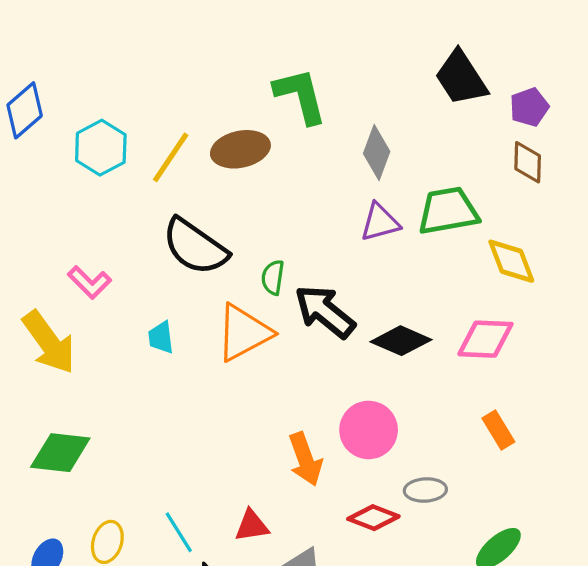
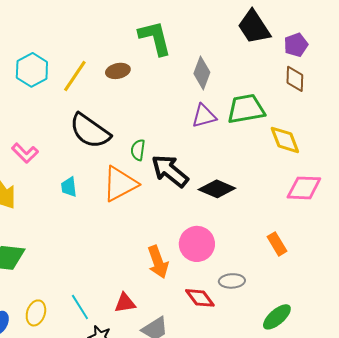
brown ellipse: (240, 149) -> (118, 71), size x0.7
pink diamond: (485, 339) -> (304, 188), moved
red diamond: (373, 518) -> (200, 298), turned 32

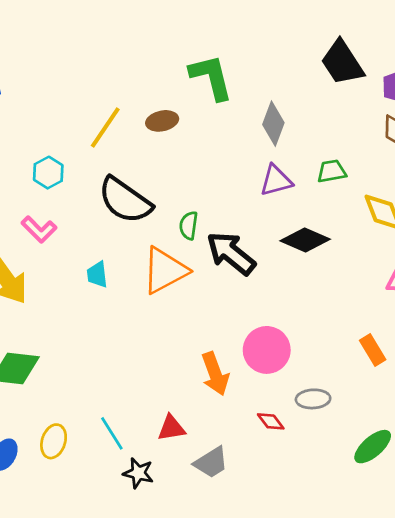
cyan hexagon: (32, 70) -> (48, 173), moved, size x0.7
green trapezoid: (246, 109) -> (332, 171), size x0.6
black diamond: (217, 189) -> (305, 240), moved
red diamond: (200, 298) -> (271, 421), size x0.7

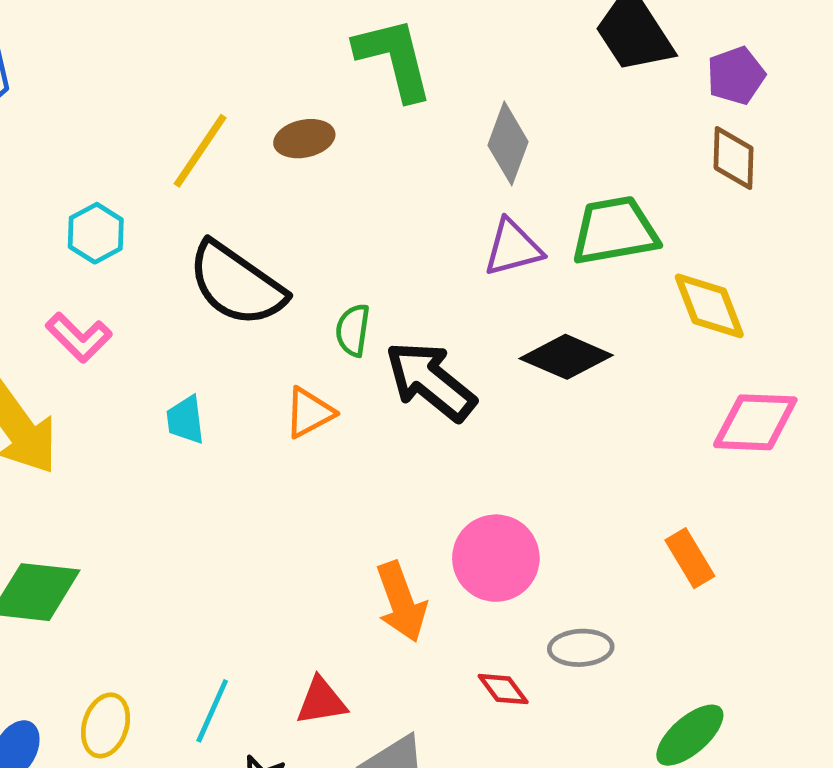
green trapezoid: (332, 171) -> (615, 231), size x1.6
orange triangle: (165, 271) -> (309, 413), size x0.6
cyan line: (112, 433) -> (212, 711), turned 56

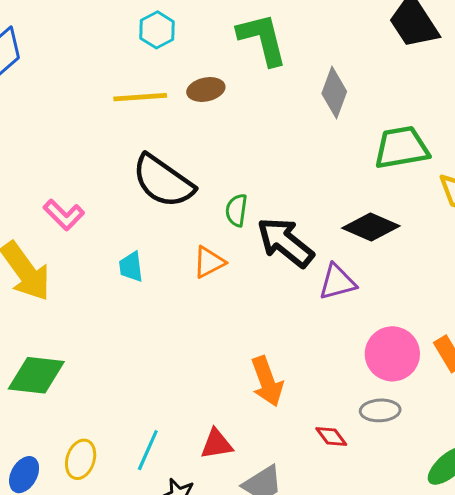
yellow line: (200, 151) -> (140, 97), turned 52
cyan hexagon: (96, 233) -> (157, 30), moved
purple triangle: (513, 248) -> (337, 282), moved
pink circle: (496, 558) -> (392, 354), moved

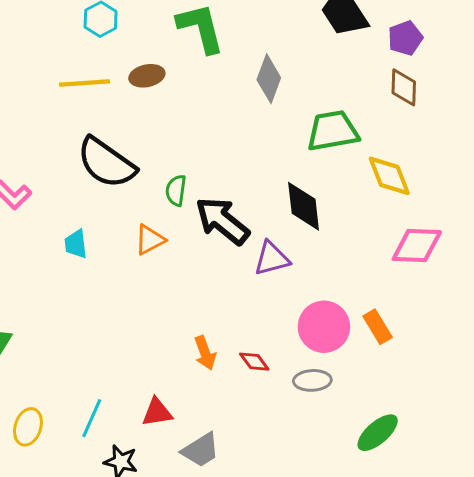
black diamond: (371, 227) -> (304, 206), turned 60
orange arrow: (267, 381) -> (205, 353), size x0.7
red diamond: (331, 436) -> (254, 362), moved

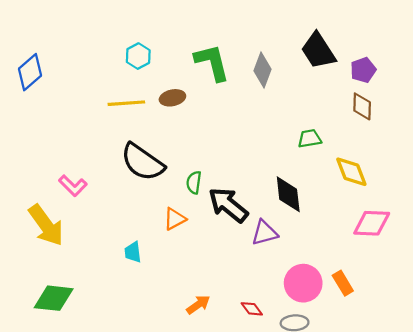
gray diamond: (269, 79) -> (262, 70), moved
green trapezoid: (333, 131) -> (310, 139), size x0.6
cyan trapezoid: (76, 244) -> (133, 252), moved
orange arrow: (205, 353) -> (198, 305), moved, turned -105

